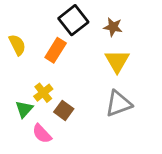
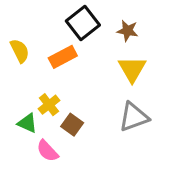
orange rectangle: (56, 50) -> (63, 57), turned 30
green triangle: (24, 109) -> (27, 123), turned -48

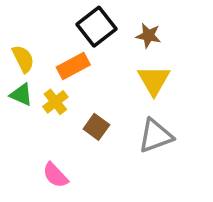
yellow cross: (49, 105) -> (55, 102), moved
green triangle: (27, 123) -> (21, 95), moved
brown square: (72, 125) -> (96, 127), moved

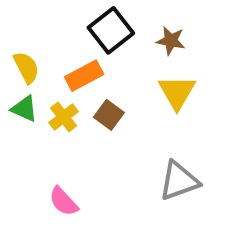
brown square: (96, 127) -> (109, 115), moved
gray triangle: (156, 136) -> (179, 181), moved

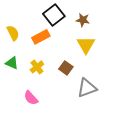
green triangle: (24, 109) -> (12, 63), moved
brown square: (109, 115) -> (66, 68), moved
yellow cross: (64, 117) -> (37, 67), moved

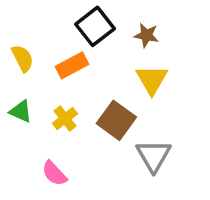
brown square: (66, 68) -> (116, 120), size x1.5
gray triangle: (87, 88) -> (154, 156), turned -40

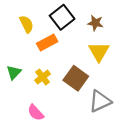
yellow semicircle: (22, 58) -> (26, 24), moved
green triangle: (21, 111) -> (14, 72), turned 49
gray triangle: (154, 156) -> (100, 101), turned 35

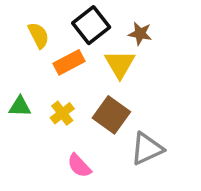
yellow triangle: (99, 52) -> (120, 64), moved
green triangle: (14, 72) -> (20, 106), turned 49
pink semicircle: (36, 113) -> (79, 166), moved

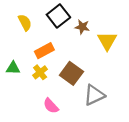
brown star: (140, 34) -> (82, 27), moved
orange rectangle: (69, 62) -> (44, 51), moved
yellow triangle: (120, 64) -> (107, 41), moved

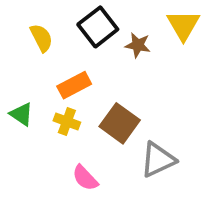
yellow triangle: (107, 41) -> (183, 25), moved
green triangle: (13, 68) -> (21, 114), turned 32
yellow cross: (40, 72) -> (67, 122), turned -32

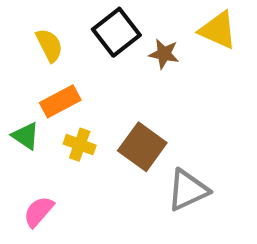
yellow triangle: (183, 25) -> (218, 30), turned -36
orange rectangle: (74, 85) -> (60, 101), moved
pink semicircle: (85, 178) -> (39, 212), moved, turned 84

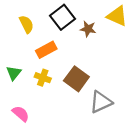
orange rectangle: (60, 101) -> (46, 50), moved
green triangle: (26, 136) -> (14, 73), turned 35
pink semicircle: (39, 212) -> (21, 114), turned 90

